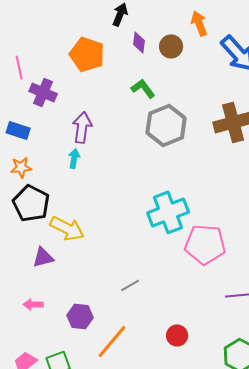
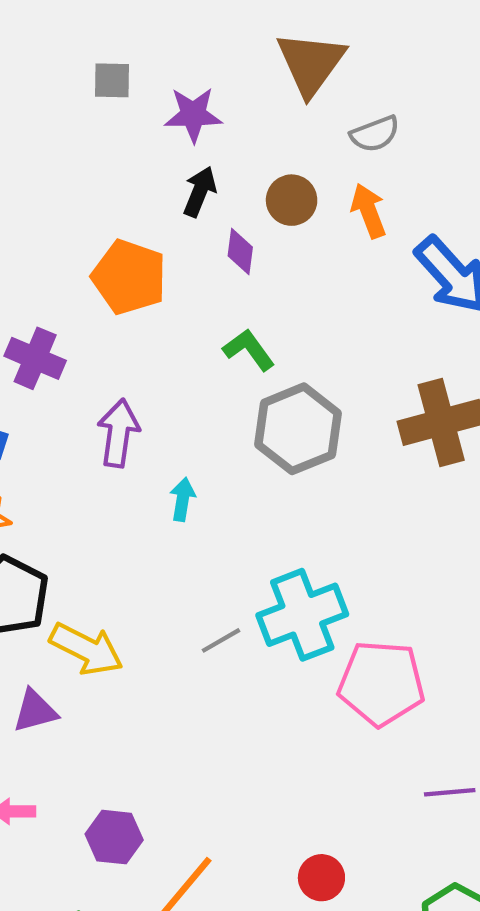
brown circle: (171, 46) -> (292, 200), moved
cyan arrow: (74, 158) -> (183, 499), moved
gray line: (130, 285) -> (221, 640), moved

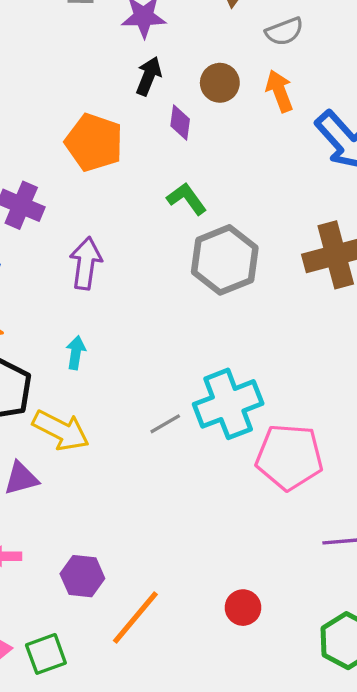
cyan arrow: (183, 499) -> (76, 353), moved

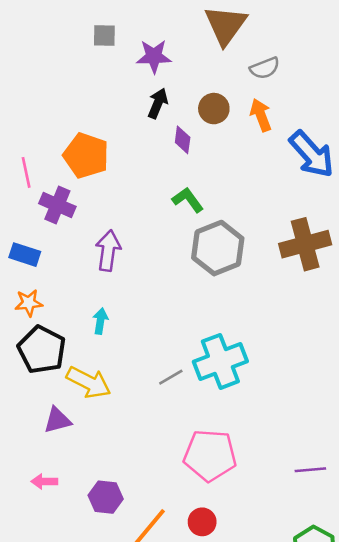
orange pentagon: (94, 142) -> (86, 155), moved
pink pentagon: (289, 457) -> (210, 455), moved
red circle: (243, 608) -> (202, 522), moved

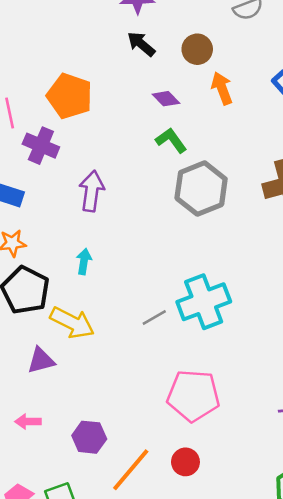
black arrow: (158, 103) -> (141, 44), turned -72
orange arrow: (261, 115) -> (222, 88), moved
purple diamond: (183, 140) -> (166, 99), moved, turned -52

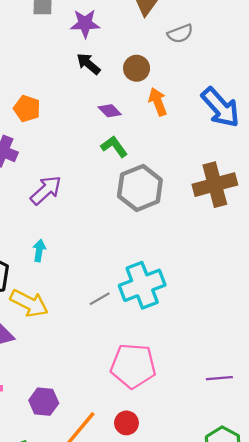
orange pentagon: (70, 96) -> (27, 109), size x0.7
purple arrow: (92, 191) -> (46, 190), turned 40

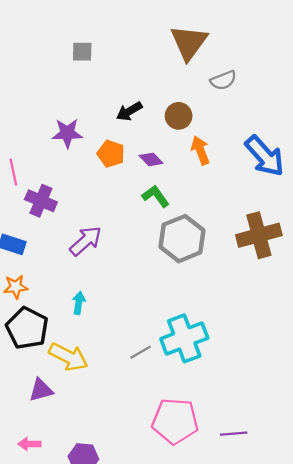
purple star: (85, 24) -> (67, 133), moved
black arrow: (88, 64) -> (129, 111), turned -70
orange pentagon: (27, 109) -> (111, 154), moved
purple line: (219, 378) -> (234, 434), moved

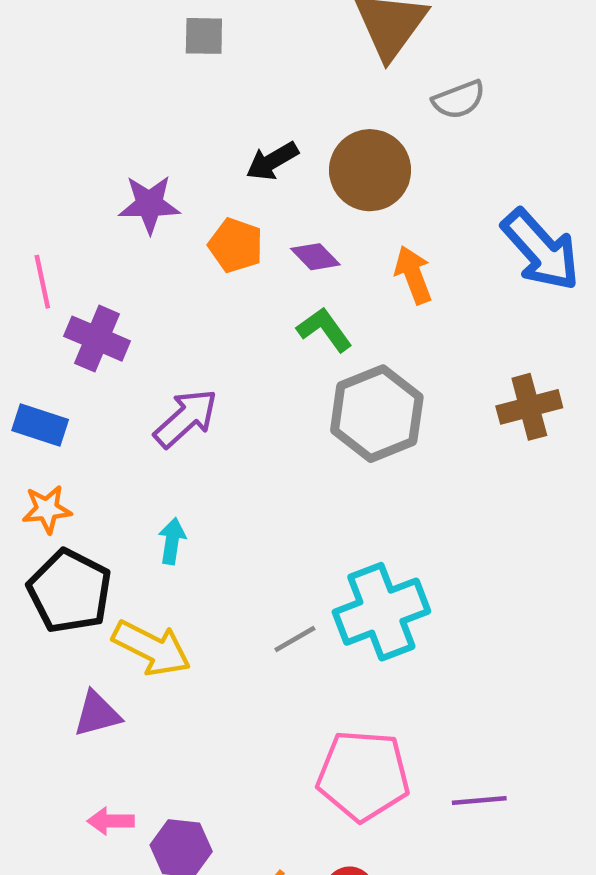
gray square: (82, 52) -> (204, 36), moved
brown circle: (179, 116) -> (370, 170), size x1.5
orange arrow: (200, 150) -> (413, 275), moved
brown cross: (259, 235) -> (529, 407), size x0.7
pink arrow: (29, 444) -> (111, 821), moved

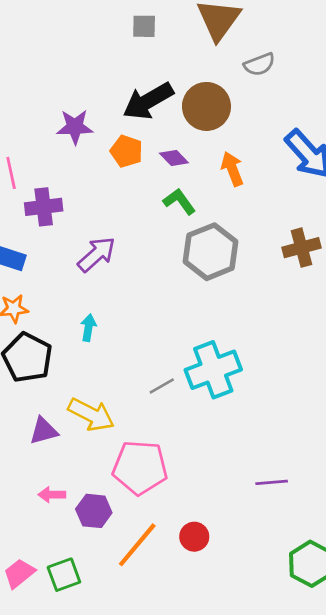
gray square: (204, 36) -> (144, 26), moved
black arrow: (272, 161) -> (148, 101), size x1.6
purple cross: (97, 339) -> (44, 207), turned -30
yellow arrow: (152, 648) -> (91, 415), moved
pink pentagon: (363, 775) -> (140, 467), moved

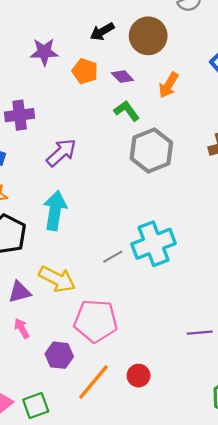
black arrow: (148, 101) -> (102, 32), size x0.6
orange arrow: (232, 169) -> (169, 85), turned -128
cyan arrow: (88, 328) -> (55, 211), size x1.8
pink arrow: (52, 495) -> (22, 328), moved, turned 60

